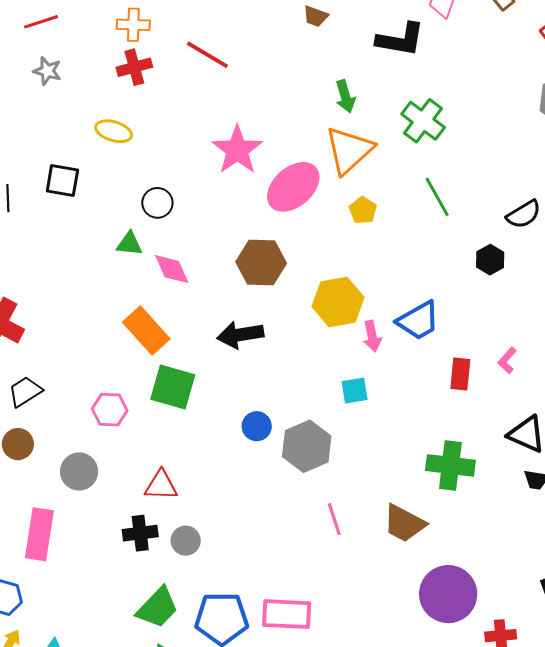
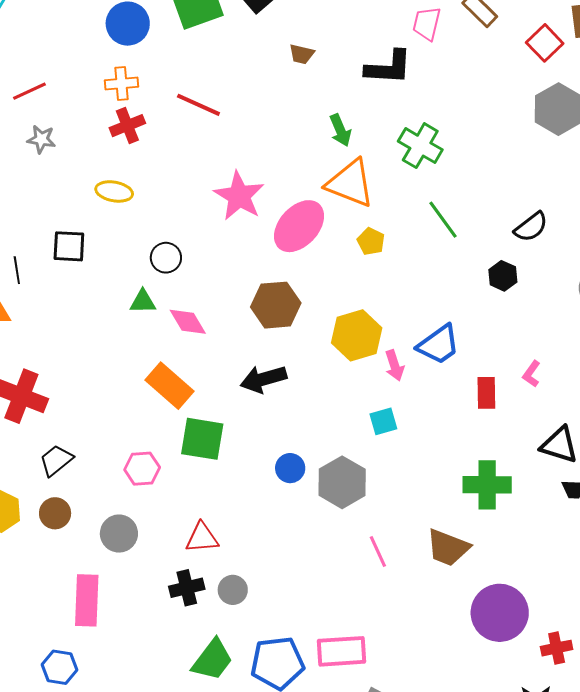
orange triangle: (349, 150) -> (350, 183), turned -50

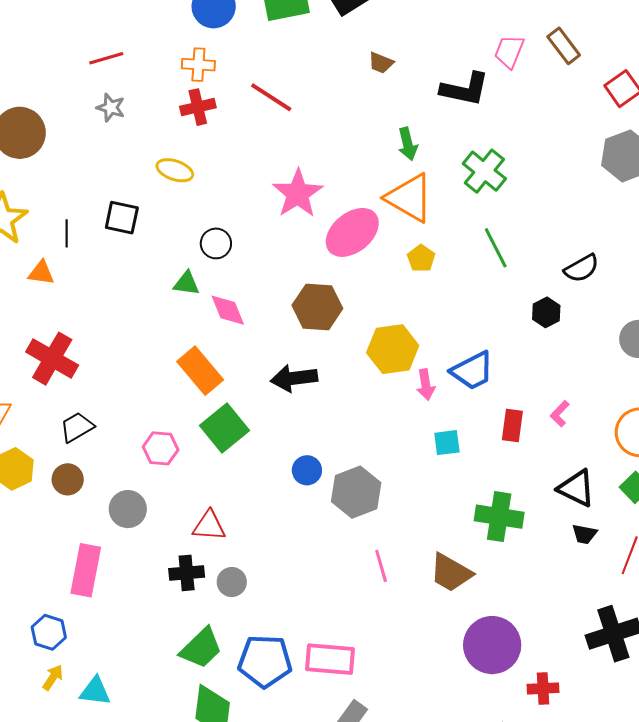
cyan square: (383, 421) -> (447, 443), moved
green square: (202, 439) -> (224, 428), turned 33

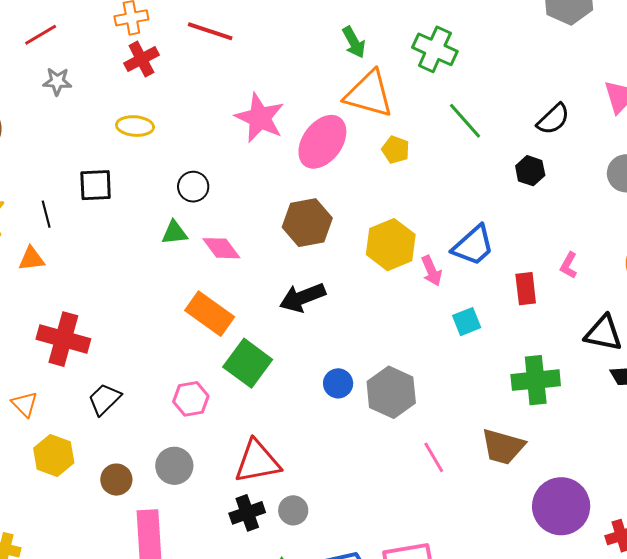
brown circle: (68, 479) -> (116, 480), moved
red triangle: (209, 526) -> (257, 462), size x1.4

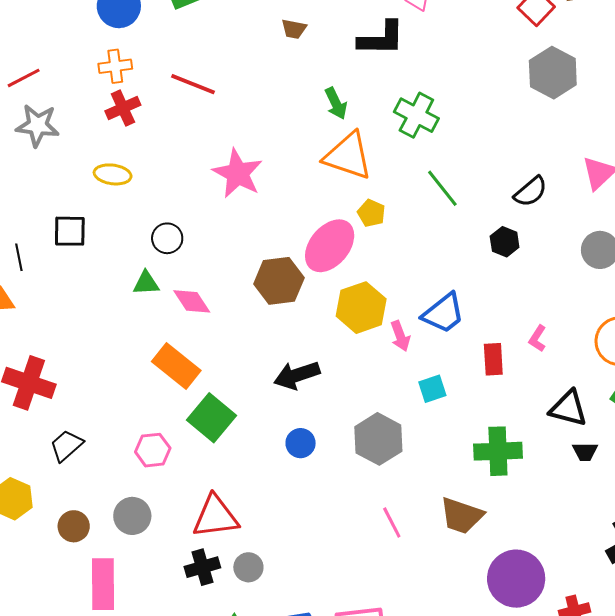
gray star: (57, 81) -> (38, 125), size x1.5
pink ellipse: (322, 142) -> (330, 246), moved
black arrow: (302, 297) -> (297, 375), moved
gray hexagon: (391, 392) -> (378, 439), moved

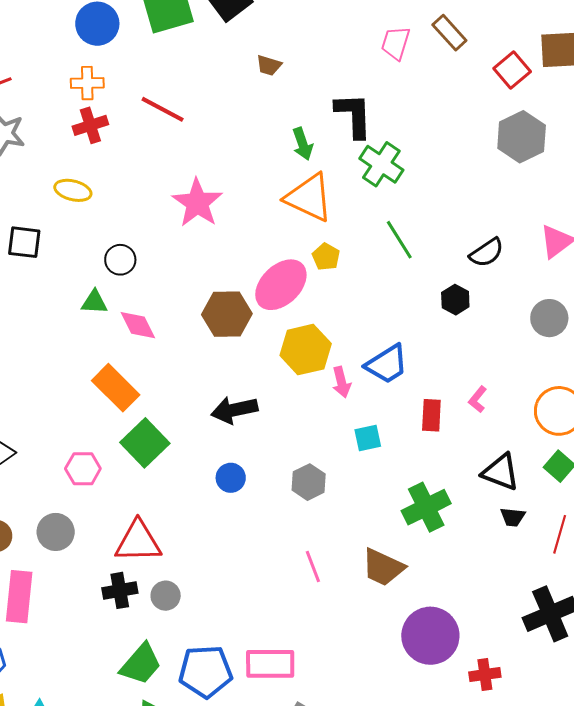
black L-shape: (381, 39) -> (354, 115), moved, turned -99
gray hexagon: (378, 439) -> (309, 482), size x0.7
green cross: (498, 451) -> (426, 507), turned -30

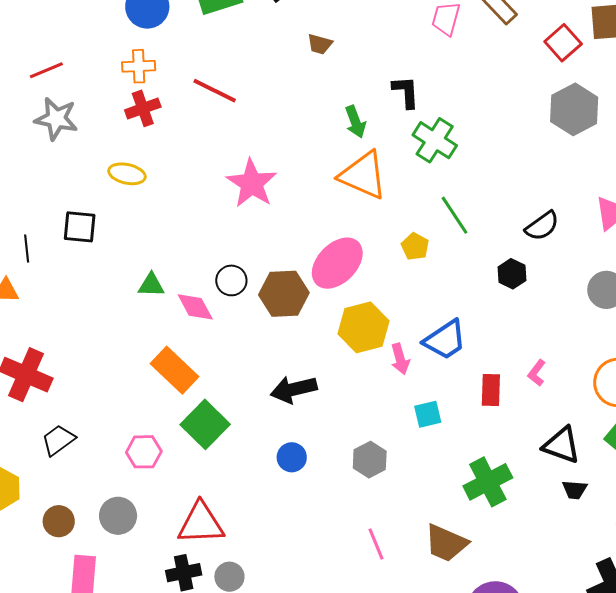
black L-shape: (354, 115) -> (406, 92), size x0.7
yellow pentagon: (326, 257) -> (415, 246), moved
black circle: (120, 260) -> (231, 280), moved

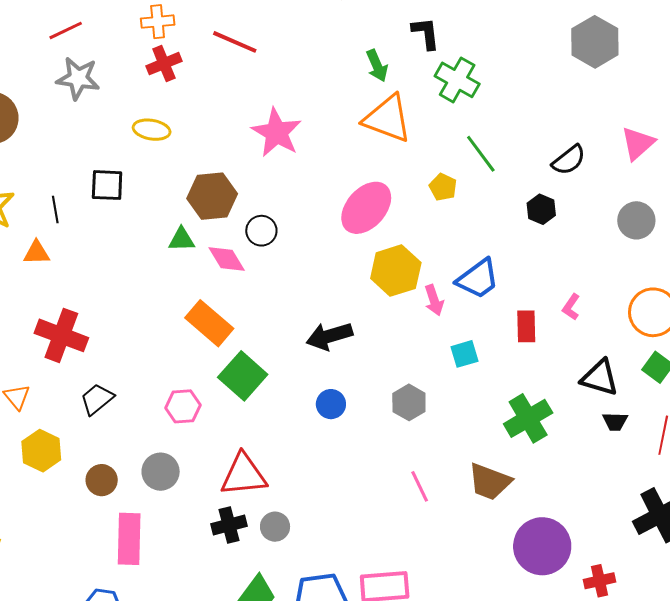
brown hexagon: (284, 294) -> (212, 196), moved

